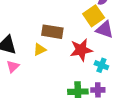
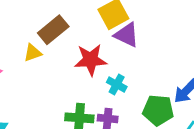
brown rectangle: (52, 32) -> (53, 30), turned -55

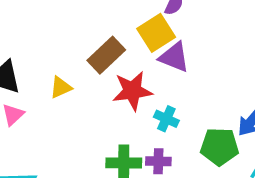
brown rectangle: (53, 30) -> (106, 55), moved

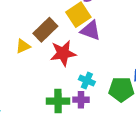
yellow triangle: (61, 87) -> (23, 46), moved
cyan cross: (166, 119) -> (87, 81), moved

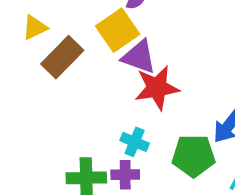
yellow triangle: (23, 46) -> (35, 27), moved
red star: (63, 53) -> (157, 88), moved

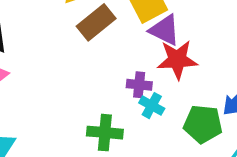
purple cross: (125, 175) -> (139, 85), moved

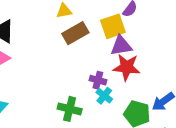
purple triangle: (165, 30) -> (121, 46), turned -45

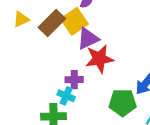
brown rectangle: (75, 33) -> (52, 23), moved
cyan cross: (104, 96) -> (66, 96), moved

